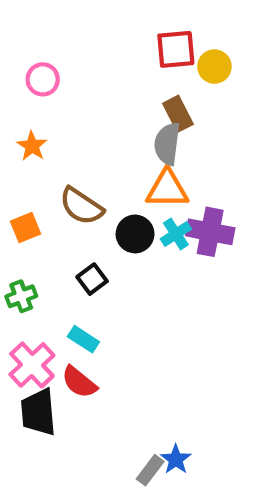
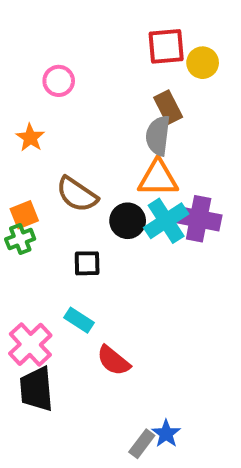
pink circle: (43, 79) -> (59, 81), moved
cyan cross: (176, 234) -> (166, 221), size x1.5
black square: (92, 279) -> (87, 263), turned 36
green cross: (21, 296) -> (20, 239), moved
red semicircle: (79, 382) -> (113, 361), moved

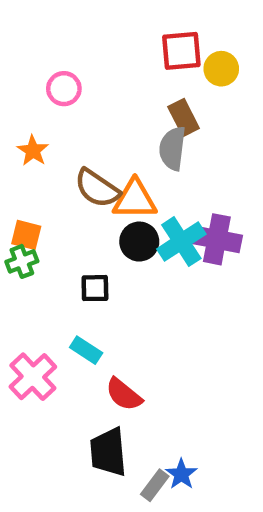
orange triangle: (158, 178) -> (135, 199), moved
brown semicircle: (77, 194) -> (97, 188), moved
orange square: (24, 215) -> (26, 235), turned 36
black trapezoid: (36, 389) -> (108, 452), moved

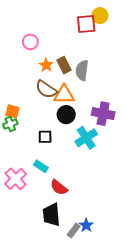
yellow circle: (221, 69) -> (100, 16), moved
brown rectangle: (184, 117) -> (64, 65), moved
orange star: (33, 151) -> (46, 65), moved
cyan cross: (181, 242) -> (86, 138), moved

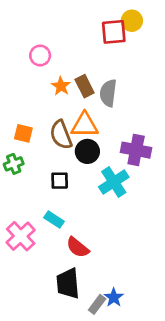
brown semicircle: (46, 89) -> (61, 135), moved, turned 35
orange square: (12, 111) -> (23, 133), moved

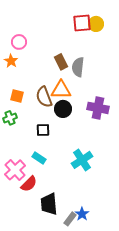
yellow circle: (132, 21) -> (96, 24), moved
pink circle: (40, 55) -> (19, 42), moved
orange star: (61, 86) -> (11, 61), moved
cyan cross: (114, 182) -> (82, 160), moved
red semicircle: (78, 247) -> (29, 184), moved, turned -84

